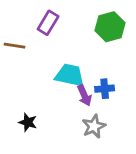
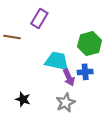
green hexagon: (110, 27) -> (90, 44), moved
gray star: (94, 126) -> (66, 103), moved

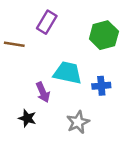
green hexagon: (90, 44) -> (104, 35), moved
purple arrow: (69, 77) -> (43, 92), moved

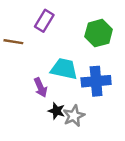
blue cross: (101, 86) -> (96, 81), size x1.6
black star: (27, 118) -> (57, 111), moved

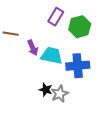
purple rectangle: (44, 21) -> (56, 17), moved
purple arrow: (41, 87) -> (33, 48), moved

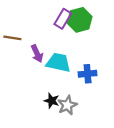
green hexagon: (80, 27) -> (80, 20), moved
blue cross: (78, 66) -> (88, 74), size x0.7

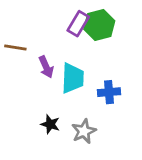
cyan trapezoid: (58, 63) -> (73, 78), turned 80
black star: (52, 101) -> (50, 124), moved

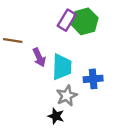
black star: (50, 124) -> (56, 116), moved
gray star: (84, 131) -> (67, 96), moved

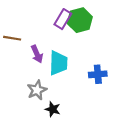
blue cross: (93, 79) -> (98, 74), moved
gray star: (67, 96) -> (37, 90), moved

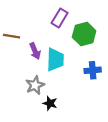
green hexagon: (80, 20) -> (84, 34), moved

